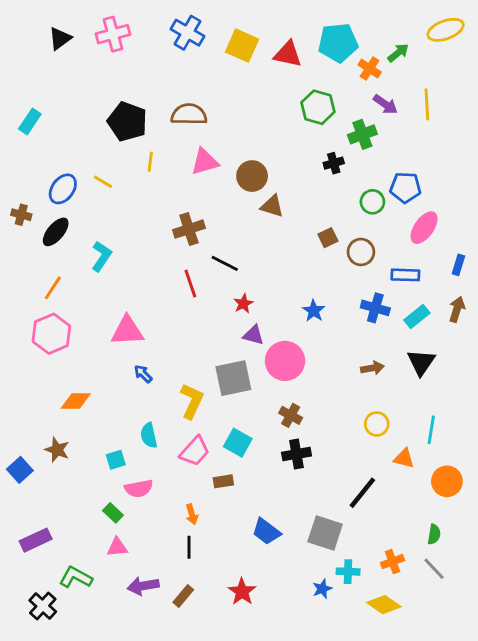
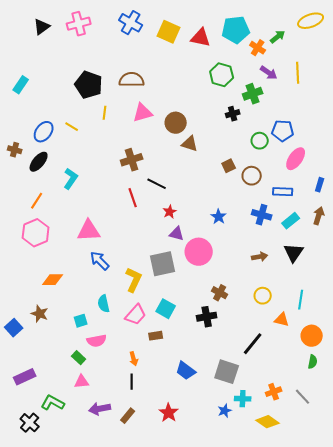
blue arrow: (143, 374) -> (100, 261), size x1.5
brown cross: (291, 415) -> (220, 293), moved
green semicircle: (434, 534) -> (313, 362), moved

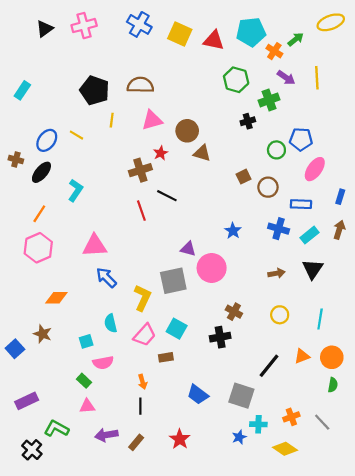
red star: (170, 212) -> (161, 153), moved
orange triangle: (282, 320) -> (302, 356), moved, turned -35

